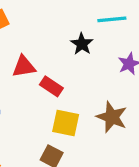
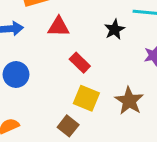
red triangle: (24, 67) -> (58, 27), moved

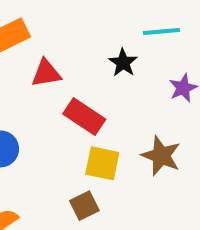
red rectangle: (80, 63) -> (84, 117), size x1.4
brown square: (68, 126) -> (84, 206), turned 36

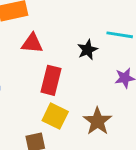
red rectangle: (84, 117) -> (51, 80), turned 56

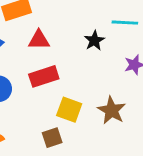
red rectangle: (51, 80) -> (44, 76), moved, turned 64

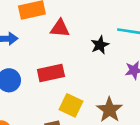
red triangle: (39, 40) -> (60, 28), moved

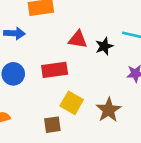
red triangle: (60, 28) -> (78, 39), moved

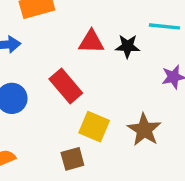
black star: (104, 46) -> (128, 46), turned 30
red rectangle: (55, 70) -> (66, 86), turned 65

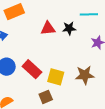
red rectangle: (66, 86) -> (32, 69), moved
brown star: (144, 130) -> (85, 75), turned -30

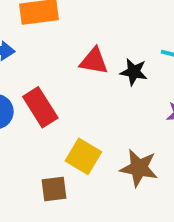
red rectangle: (32, 69) -> (40, 107), moved

